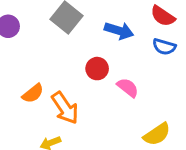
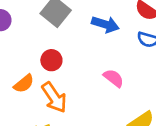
red circle: (97, 69) -> (51, 60), moved

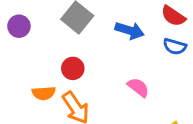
orange semicircle: (24, 84) -> (44, 93), turned 35

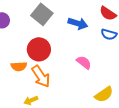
red circle: (73, 68) -> (39, 49), size x1.5

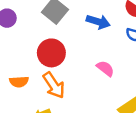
orange semicircle: (19, 66) -> (19, 82), moved

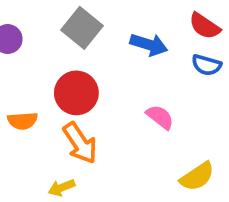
orange semicircle: (19, 82) -> (22, 121), moved

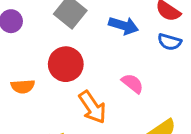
orange arrow: (80, 143) -> (92, 107), moved

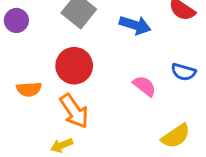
blue semicircle: (169, 42) -> (183, 72), moved
orange arrow: (92, 107) -> (74, 111), moved

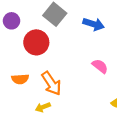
red circle: (74, 66) -> (36, 42), moved
orange semicircle: (29, 89) -> (20, 79), moved

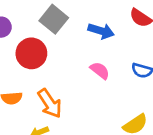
pink semicircle: (100, 66) -> (100, 70), moved

